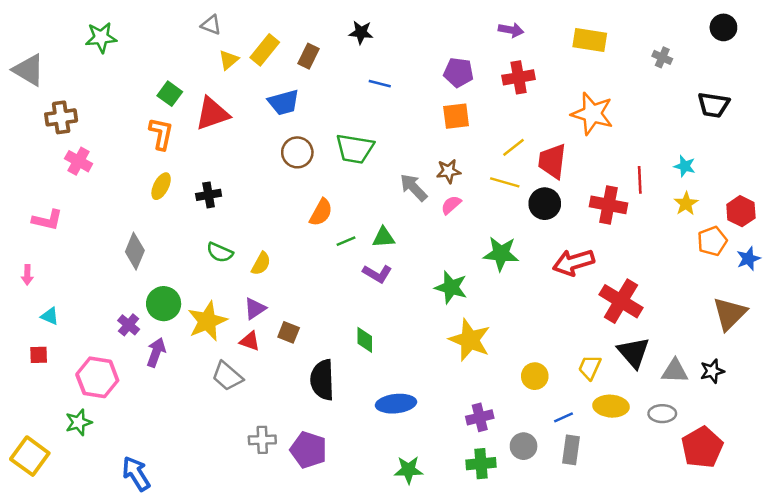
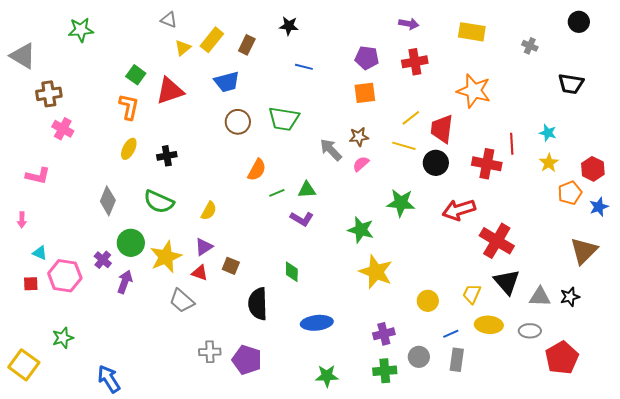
green semicircle: (220, 252) -> (159, 202), moved, size x1.4
pink hexagon: (97, 377) -> (65, 276), moved

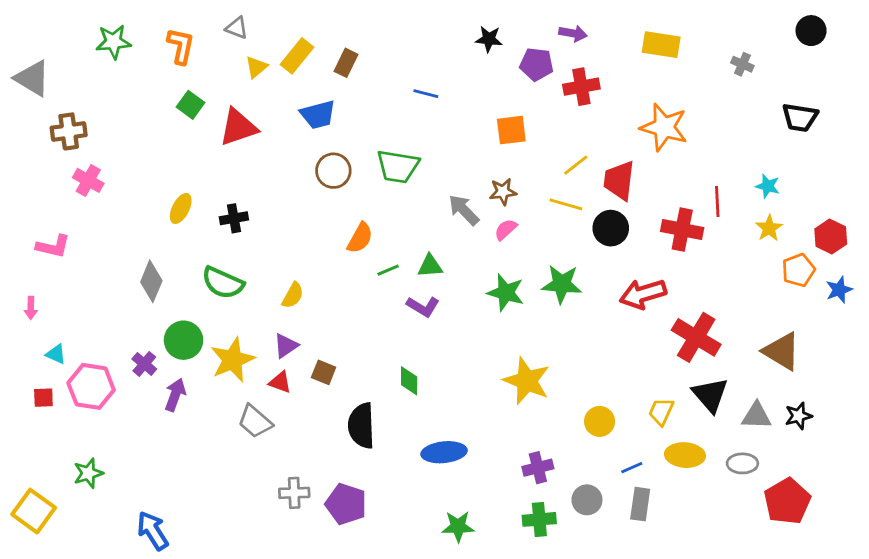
black star: (289, 26) -> (489, 39), moved
purple pentagon: (367, 58) -> (537, 64), moved
orange L-shape: (129, 107) -> (181, 46), moved
green star: (361, 230) -> (506, 293), moved
brown triangle: (584, 251) -> (782, 351), moved, turned -44

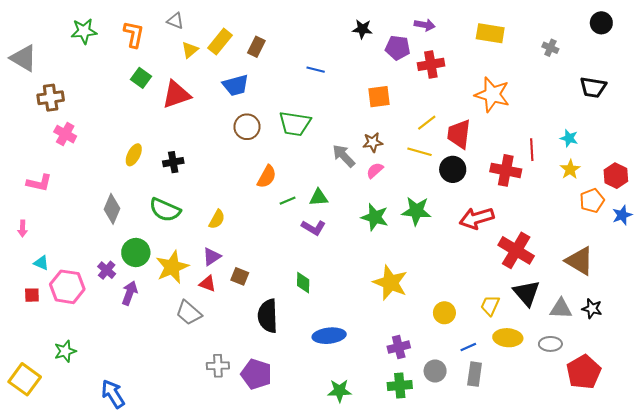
black star: (798, 416) -> (592, 309), turned 30

